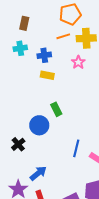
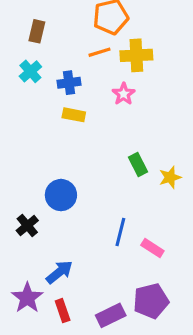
cyan cross: (20, 48) -> (30, 71), turned -32
green rectangle: (56, 109) -> (138, 165), moved

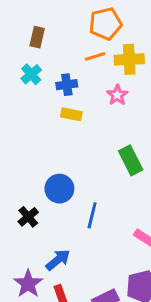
green rectangle: (138, 165) -> (131, 160), size x1.4
blue line: (120, 232) -> (92, 215), moved

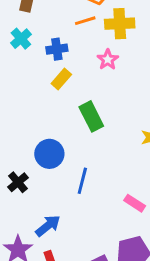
yellow rectangle: (71, 114) -> (61, 79), turned -60
green rectangle: (131, 160) -> (91, 116), moved

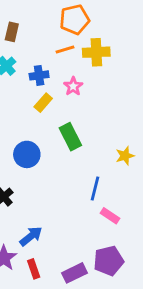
pink star: (108, 60) -> (73, 86), moved
blue circle: (49, 154) -> (27, 154), moved
blue line: (82, 181) -> (95, 188), moved

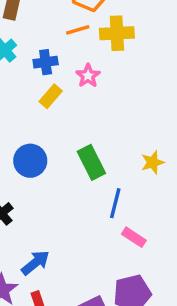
green rectangle: (70, 137) -> (91, 162), moved

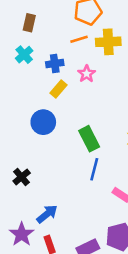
blue circle: (30, 161) -> (43, 122), moved
blue line: (115, 203) -> (94, 169), moved

